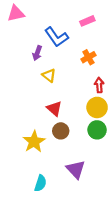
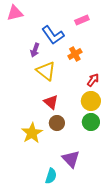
orange cross: (88, 57) -> (75, 54), moved
yellow triangle: (49, 75) -> (46, 71), size x1.5
red arrow: (99, 85) -> (93, 80), turned 40
cyan semicircle: (40, 183) -> (51, 176), moved

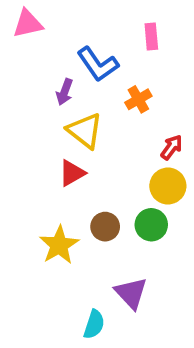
pink rectangle: (82, 20) -> (151, 37), turned -72
red triangle: (51, 102) -> (72, 173), moved, turned 49
green circle: (91, 122) -> (151, 225), moved

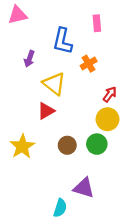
blue L-shape: (98, 64) -> (62, 41), turned 48
purple arrow: (65, 92) -> (29, 59), moved
yellow star: (59, 245) -> (22, 146), moved
purple triangle: (131, 293) -> (84, 188), turned -30

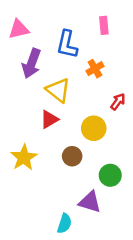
pink triangle: (18, 15) -> (19, 29), moved
purple arrow: (29, 59) -> (31, 63), size x1.6
yellow circle: (107, 119) -> (94, 128), moved
green circle: (97, 144) -> (110, 175), moved

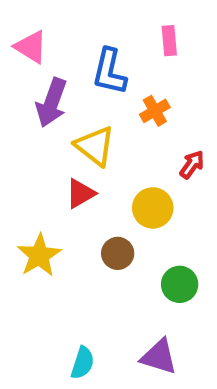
pink triangle: (19, 29) -> (31, 47), turned 45
purple triangle: (90, 202) -> (159, 357), moved
cyan semicircle: (64, 224) -> (83, 363), moved

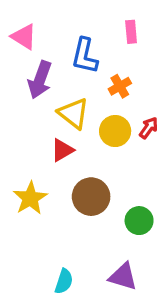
yellow circle: (153, 208) -> (115, 131), moved
brown circle: (118, 253) -> (91, 197), size x1.5

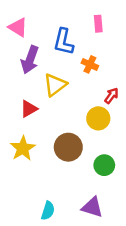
orange cross: (120, 86) -> (90, 64), turned -35
yellow triangle: (73, 113) -> (55, 85), turned 45
yellow circle: (115, 131) -> (98, 118), moved
red triangle: (62, 150) -> (29, 109), moved

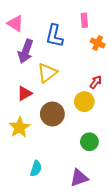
orange cross: (90, 64) -> (98, 43), moved
brown circle: (68, 147) -> (52, 114), moved
purple triangle: (92, 207) -> (79, 178), turned -36
cyan semicircle: (48, 211) -> (36, 169), moved

